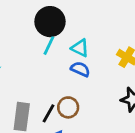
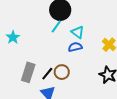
blue semicircle: (80, 69) -> (75, 47), turned -48

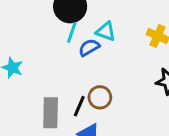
blue semicircle: (75, 47) -> (89, 47), moved

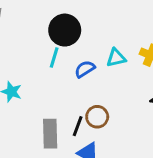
cyan triangle: (106, 31) -> (116, 58), moved, turned -30
cyan line: (72, 33) -> (54, 57), moved

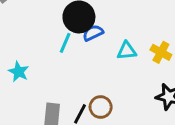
blue semicircle: (85, 69) -> (93, 33), moved

